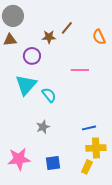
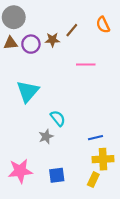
orange semicircle: (99, 37) -> (103, 25), moved
purple circle: (32, 56) -> (31, 44), moved
pink line: (80, 70) -> (86, 65), moved
cyan semicircle: (49, 95) -> (58, 118), moved

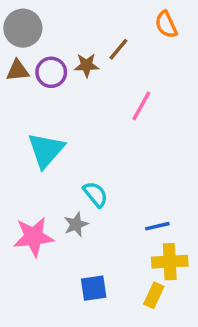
orange semicircle: (103, 25) -> (166, 25), moved
pink line: (86, 65) -> (141, 106), turned -60
pink star: (20, 171) -> (33, 237), moved

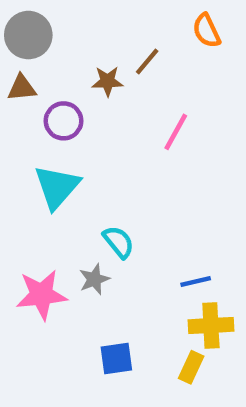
purple circle: (51, 72) -> (64, 121), moved

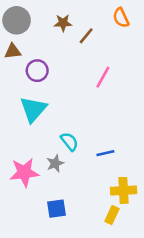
brown star: (108, 81) -> (63, 23), moved
blue line: (196, 282) -> (105, 153), moved
blue square: (116, 359) -> (56, 209), moved

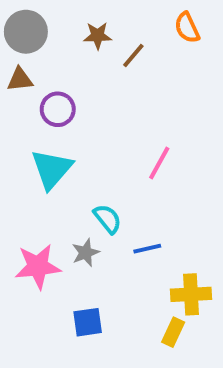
pink line: (103, 77) -> (159, 163), moved
blue line: (105, 153) -> (147, 249), moved

